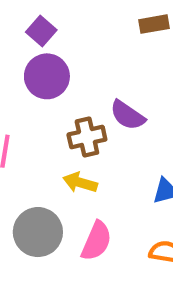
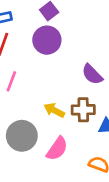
brown cross: (87, 137) -> (83, 110), moved

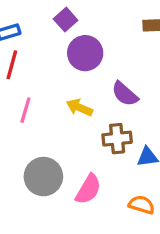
purple circle: (47, 40) -> (85, 53), moved
yellow arrow: (54, 110) -> (80, 108), moved

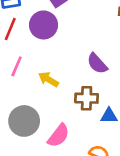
purple circle: (85, 53) -> (44, 25), moved
yellow arrow: (80, 108) -> (48, 79), moved

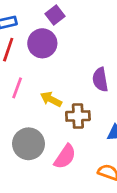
purple semicircle: (97, 63) -> (100, 80), turned 35
brown cross: (87, 98) -> (78, 116), moved

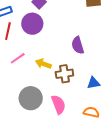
pink line: (17, 88) -> (18, 58), turned 42
pink semicircle: (65, 157) -> (58, 104), turned -48

